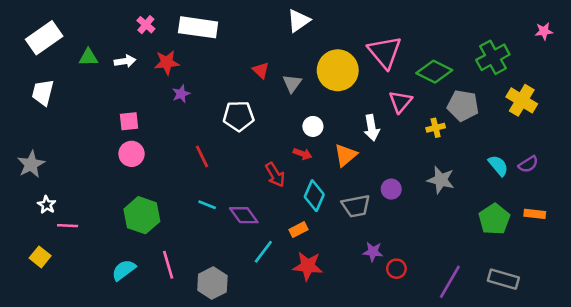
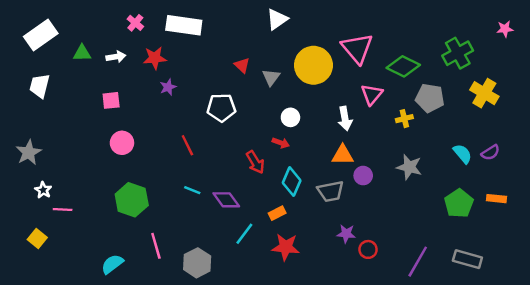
pink square: (129, 121) -> (111, 100), moved
orange triangle: (346, 155) -> (343, 155), moved, turned 40
cyan semicircle: (124, 270) -> (112, 264), moved

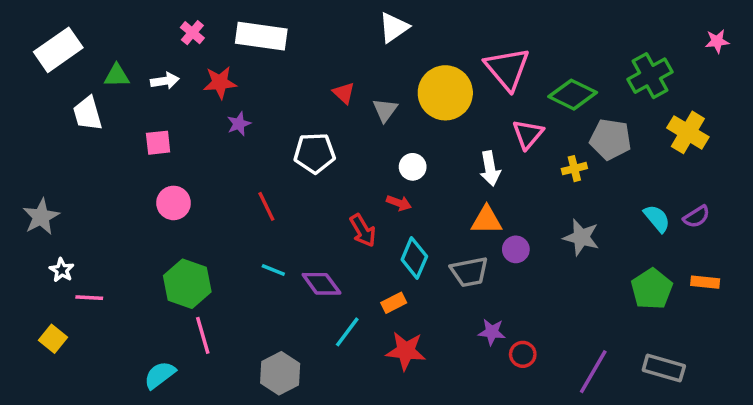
white trapezoid: (40, 86) -> (87, 113), moved, turned -30
pink line: (156, 246) -> (203, 335), moved

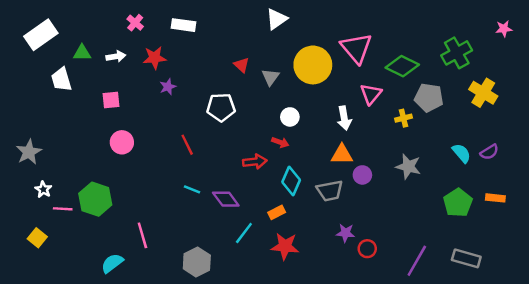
white rectangle: (261, 36) -> (184, 25), size x0.7
red arrow: (363, 230) -> (255, 162), turned -65
green hexagon: (187, 284) -> (95, 199), moved

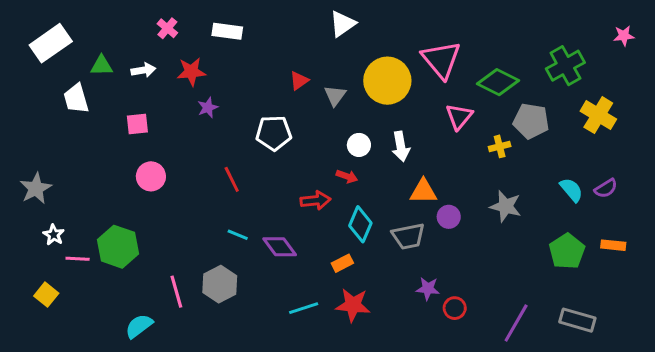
red triangle: (242, 65) -> (299, 81), turned 42
white arrow: (344, 118) -> (401, 146), moved
cyan line: (244, 233) -> (304, 308), moved, turned 35
gray hexagon: (197, 262) -> (220, 284), moved

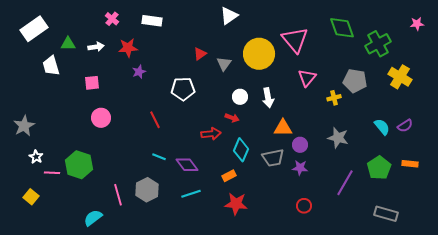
green diamond: (498, 82) -> (342, 28), moved, turned 44
purple star: (428, 289) -> (300, 168), moved
cyan line: (304, 308) -> (191, 194), moved
purple line: (516, 323) -> (345, 183), moved

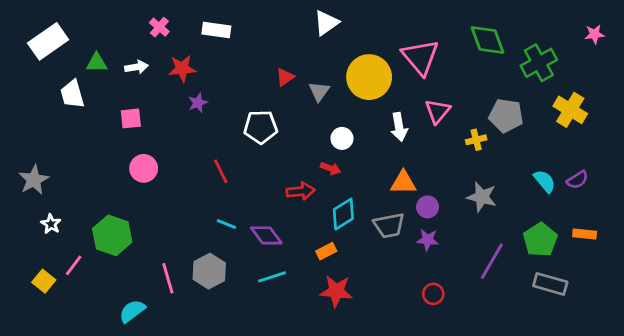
white arrow: (268, 98) -> (399, 127), moved
cyan diamond: (241, 150) -> (343, 214), turned 35
pink line: (52, 173) -> (74, 265), moved, turned -56
gray rectangle: (386, 214) -> (550, 284), moved

